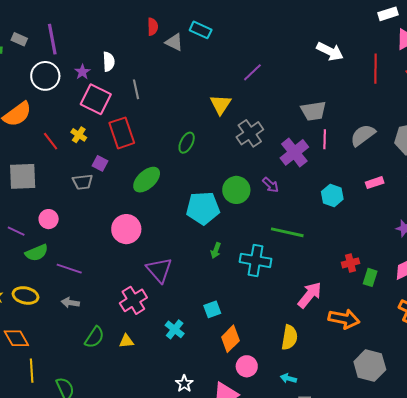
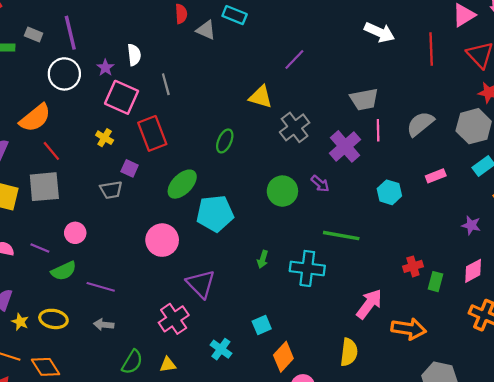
yellow triangle: (221, 105) -> (261, 97), turned -45
red line: (51, 141) -> (51, 151), moved
cyan pentagon: (203, 208) -> (215, 213), moved

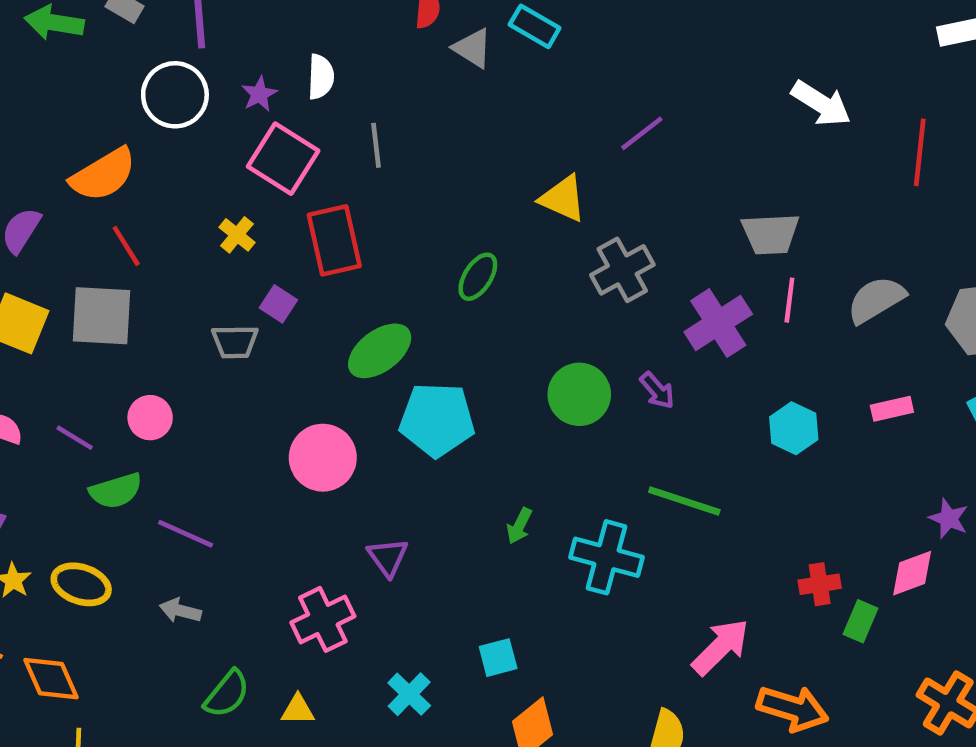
pink diamond: (473, 271) -> (912, 573), moved
purple triangle: (201, 284) -> (388, 557), size x0.7

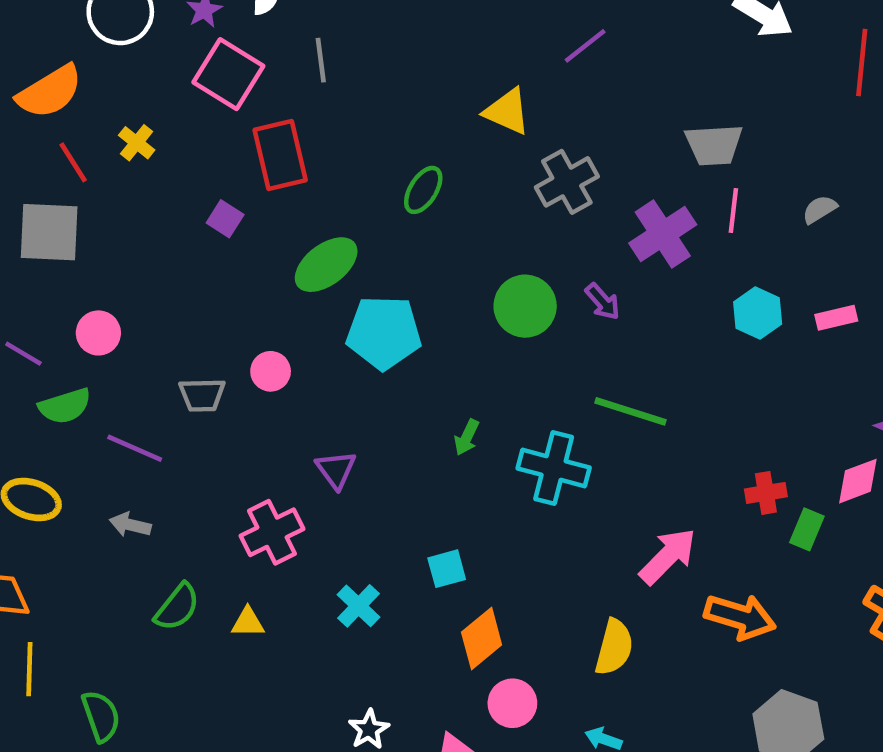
yellow cross: (237, 235) -> (137, 143), moved
gray semicircle: (876, 300) -> (820, 209), size x0.6
gray trapezoid: (235, 342) -> (202, 395), moved
cyan hexagon: (794, 428) -> (758, 313), moved
pink circle: (323, 458) -> (271, 371), size x0.6

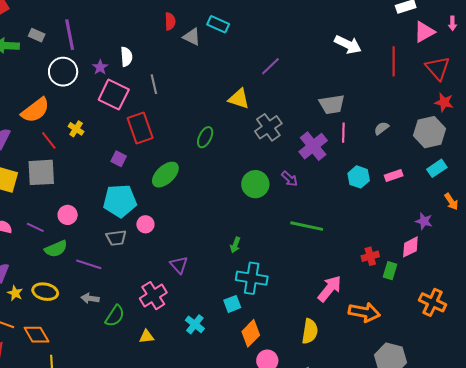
cyan pentagon: (384, 333) -> (120, 201), moved
cyan cross: (554, 468) -> (252, 278), moved
green semicircle: (177, 607) -> (115, 316), moved

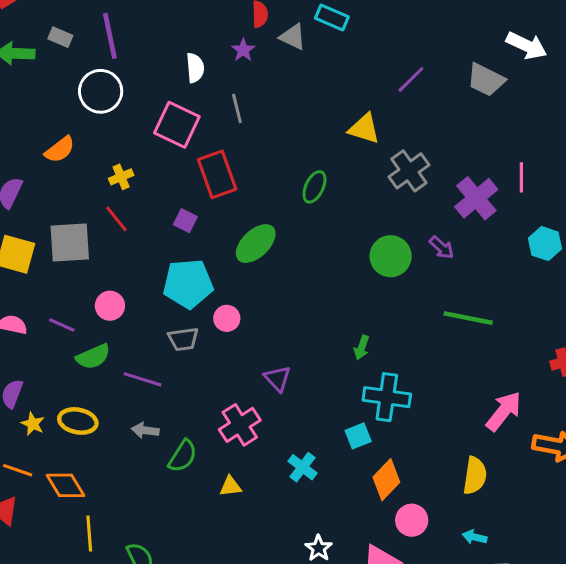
purple star: (100, 67) -> (243, 50), moved
gray trapezoid: (332, 104) -> (486, 80), moved, turned 36
orange semicircle: (35, 110) -> (60, 150), size x0.7
yellow cross: (76, 129) -> (121, 177), turned 35
red line: (49, 140) -> (116, 219), moved

